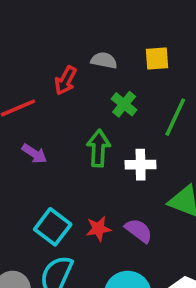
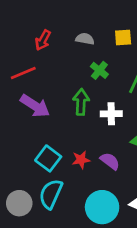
red arrow: (66, 80) -> (43, 40), moved
purple arrow: (34, 154) -> (35, 106), size x1.6

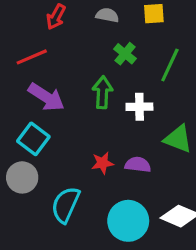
cyan square: (48, 158) -> (33, 139), moved
purple semicircle: (110, 161) -> (138, 165), turned -30
gray circle: (19, 203) -> (22, 177), moved

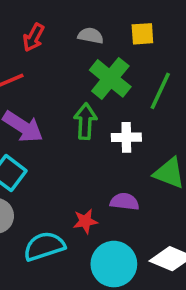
green cross: (125, 54) -> (110, 78), size x1.6
red star: (102, 163) -> (85, 221), moved
cyan semicircle: (66, 205) -> (44, 246), turned 48

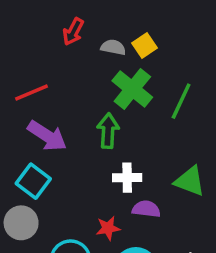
yellow square: (142, 34) -> (145, 46), moved, turned -30
red arrow: (34, 37) -> (73, 32), moved
white cross: (126, 137) -> (127, 178), moved

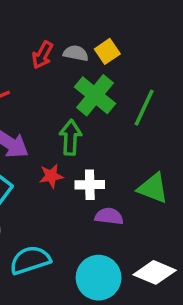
red arrow: (73, 32) -> (42, 55), moved
red star: (108, 228) -> (51, 176), moved

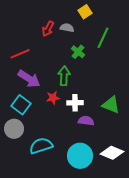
yellow square: (107, 51) -> (85, 12), moved
green cross: (95, 95) -> (78, 52), size x0.6
green line: (144, 108) -> (103, 38), moved

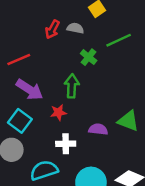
green line: (103, 38) -> (119, 40), turned 40
white cross: (75, 103) -> (66, 144), moved
purple semicircle: (86, 121) -> (98, 129), moved

